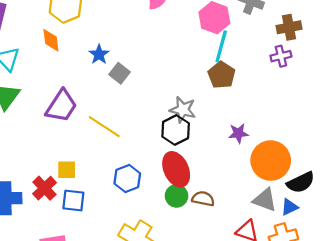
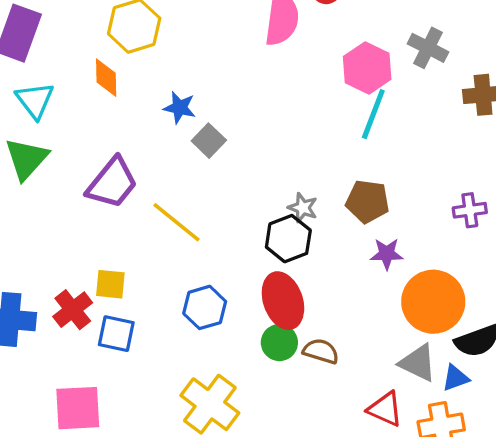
blue star: (99, 54) -> (180, 108), turned -30
purple cross: (281, 56) -> (470, 210), moved
brown pentagon: (222, 75) -> (368, 201), moved, turned -30
gray star: (183, 110) -> (303, 208), size x0.7

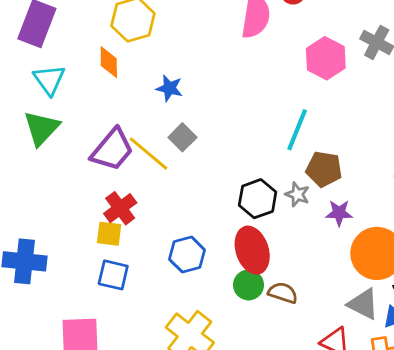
cyan line: (373, 114) -> (297, 130), moved
gray square: (209, 141) -> (182, 137), moved
gray star: (303, 208) -> (297, 194), moved
yellow line: (177, 222) -> (148, 153), moved
red cross: (73, 310) -> (120, 208), moved

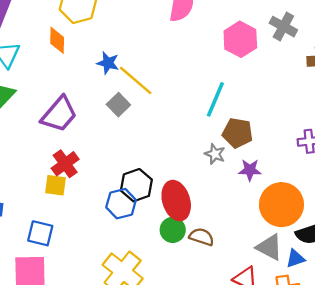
yellow line: (148, 153) -> (136, 80), moved
black hexagon: (258, 199) -> (136, 185), moved
blue square: (113, 275) -> (40, 233), moved

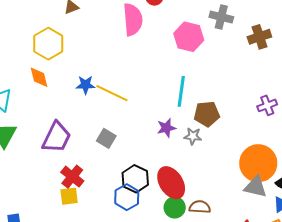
gray square: (118, 105) -> (106, 138), moved
purple star: (250, 170) -> (166, 128), moved
gray triangle: (269, 247) -> (256, 187), moved

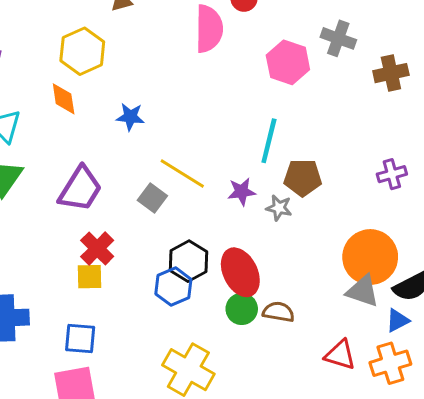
yellow line: (112, 93) -> (182, 173), moved

